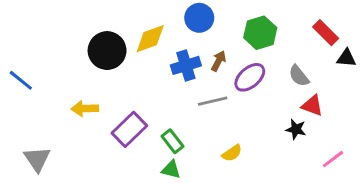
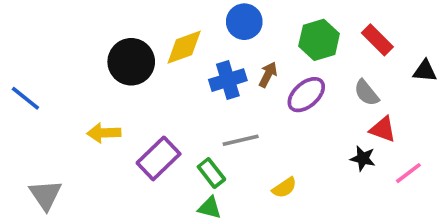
red rectangle: (326, 33) -> (377, 40), moved
gray line: (213, 101) -> (241, 140), moved
pink line: (333, 159) -> (408, 173), moved

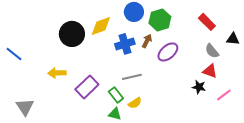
green hexagon: (319, 40) -> (160, 20), moved
gray semicircle: (366, 93) -> (212, 51), moved
yellow semicircle: (284, 188) -> (135, 103), moved

